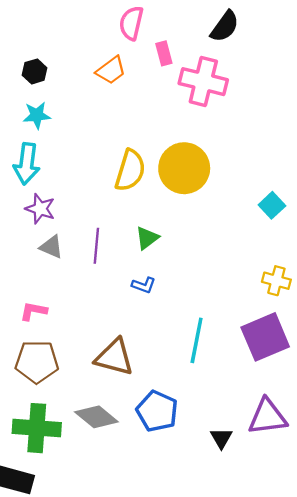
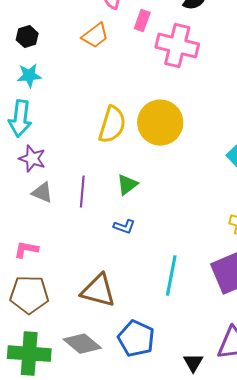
pink rectangle: (164, 53) -> (142, 21), turned 35

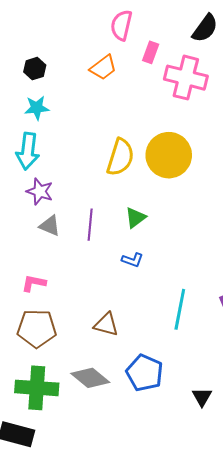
brown triangle: (98, 291) -> (106, 324), size x0.7

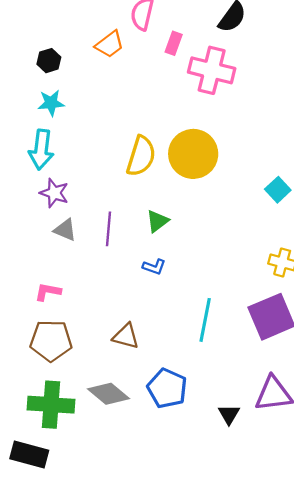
orange trapezoid: (103, 68) -> (110, 44), moved

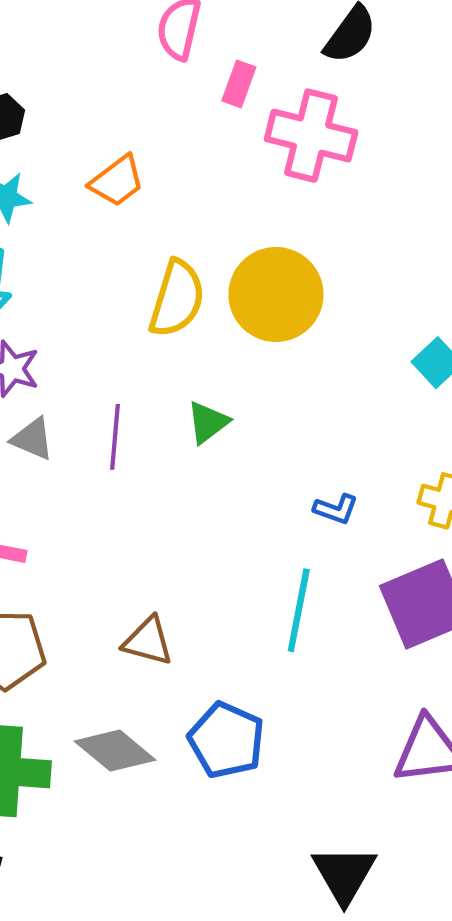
orange trapezoid: (110, 44) -> (117, 181), moved
blue L-shape: (154, 267) -> (336, 509), moved
black triangle: (229, 414) -> (344, 874), moved, size x1.6

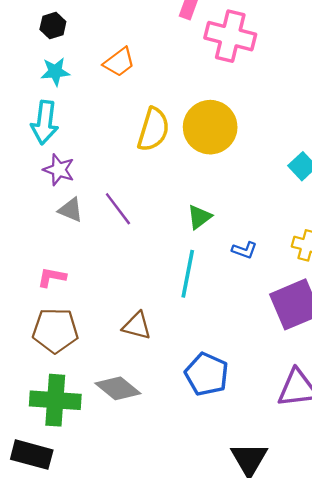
green triangle: (208, 422) -> (199, 217), moved
purple line: (115, 437) -> (118, 209), turned -42
cyan line: (299, 610) -> (188, 274), moved
blue pentagon: (226, 740) -> (207, 374), moved

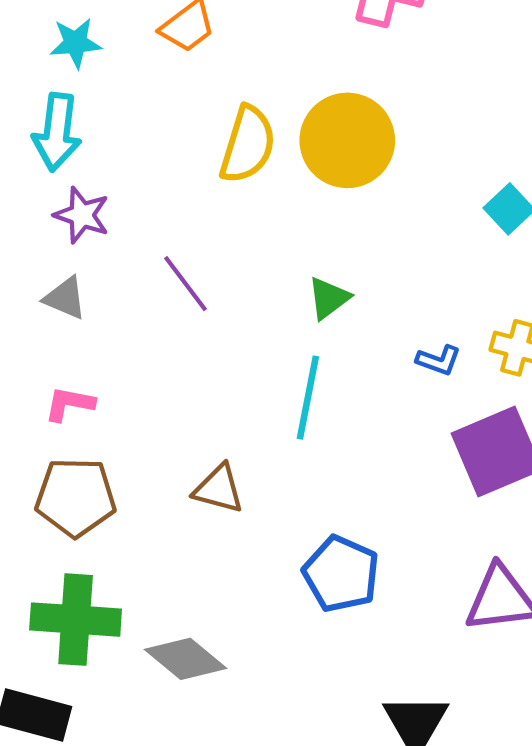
gray triangle: (71, 210) -> (65, 298), moved
blue L-shape: (244, 250) -> (439, 360), moved
gray diamond: (118, 388) -> (185, 659), moved

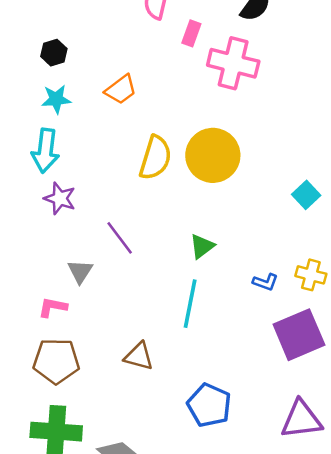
gray triangle: (65, 298) -> (80, 271), moved, turned 40

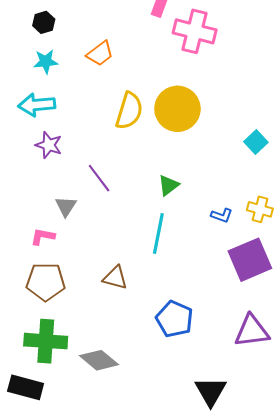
cyan arrow: (45, 151) -> (37, 105), turned 78

